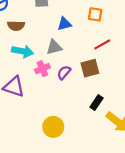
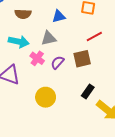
brown semicircle: (16, 26) -> (23, 14), moved
pink cross: (42, 69) -> (37, 58), turned -32
yellow circle: (53, 127) -> (46, 97), moved

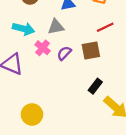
yellow circle: (46, 97) -> (32, 114), moved

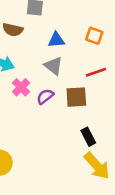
gray triangle: (56, 27) -> (53, 66), moved, turned 42
black rectangle: (95, 86) -> (88, 137), moved, turned -72

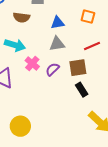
gray triangle: (53, 66) -> (57, 44), turned -42
black rectangle: (88, 137) -> (82, 90), moved

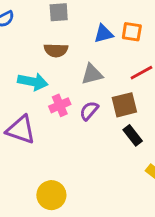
brown semicircle: (21, 17) -> (56, 50), moved
blue triangle: (58, 23) -> (103, 34), moved
pink cross: (32, 64) -> (60, 105), turned 32

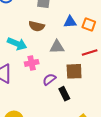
purple semicircle: (89, 111) -> (49, 79), moved
black rectangle: (133, 135) -> (64, 94), moved

